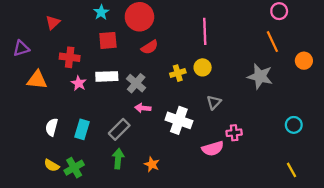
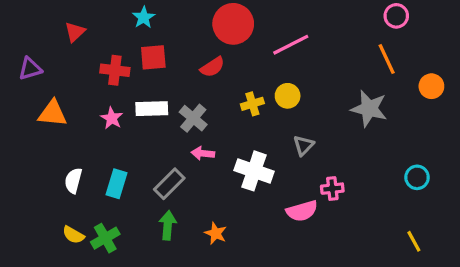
red circle: (139, 17) -> (233, 24), moved
pink line: (205, 31) -> (291, 45), turned 65
red cross: (70, 57) -> (115, 70), moved

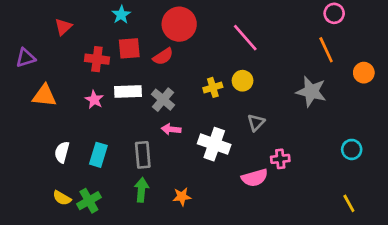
red circle: (233, 24) -> (179, 24), moved
pink line: (291, 45) -> (245, 38), turned 76
red semicircle: (212, 67) -> (163, 56), moved
gray rectangle: (169, 184) -> (143, 155), turned -50
orange star: (216, 233) -> (182, 197), turned -30

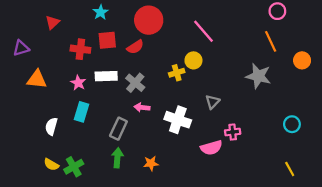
yellow circle: (243, 81) -> (193, 60), moved
cyan rectangle: (98, 155) -> (82, 112), moved
gray rectangle: (143, 155) -> (118, 129), turned 30

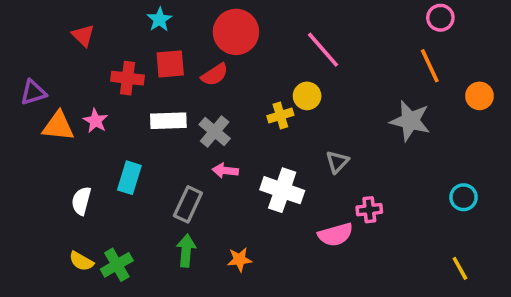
red triangle: (52, 22) -> (83, 35), turned -32
purple triangle: (21, 48) -> (33, 92), moved
pink star: (78, 83) -> (96, 121), moved

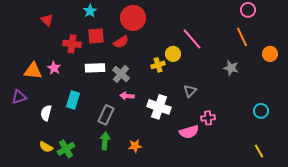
pink line: (323, 50) -> (192, 39), moved
purple triangle: (33, 92) -> (19, 97), moved
gray star: (410, 121) -> (231, 68), size x0.7

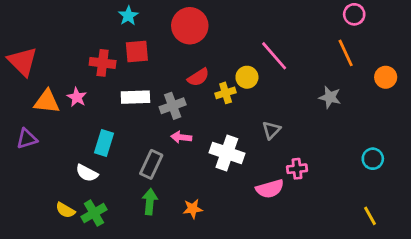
red triangle: (47, 20) -> (22, 61), moved, size x1.6
red semicircle: (121, 42) -> (198, 77), moved
gray cross: (121, 74) -> (173, 106), turned 30
white semicircle: (46, 113) -> (87, 173), moved, turned -77

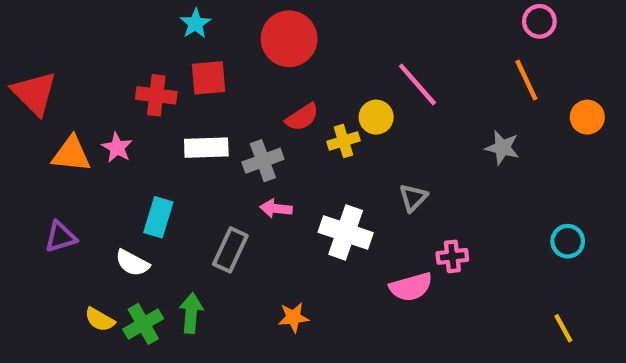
purple triangle: (27, 139) -> (60, 237), moved
green arrow: (150, 202) -> (191, 313), moved

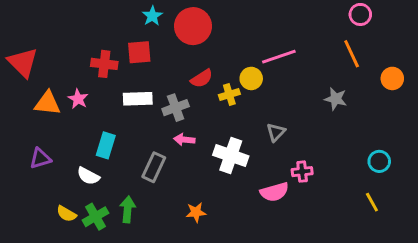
cyan star: (195, 24) -> (152, 16), moved
pink line: (417, 84) -> (279, 57), turned -68
yellow line: (563, 328) -> (372, 202), moved

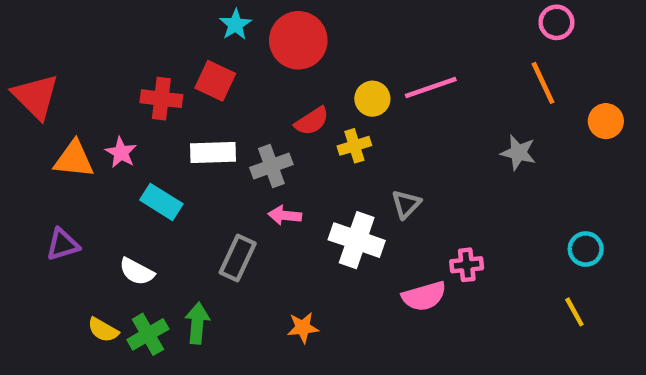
red square: (139, 52) -> (215, 81), turned 30
yellow circle: (251, 78) -> (372, 99), moved
gray triangle: (276, 132) -> (406, 204), moved
cyan rectangle: (106, 145) -> (161, 202), moved, turned -75

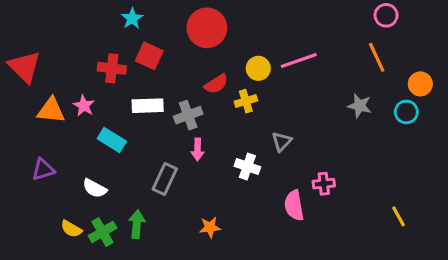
cyan star: (235, 25) -> (132, 18), moved
pink arrow: (285, 215) -> (198, 149), turned -95
white cross: (357, 240) -> (247, 166), size x0.7
cyan circle: (586, 249) -> (406, 112), moved
pink semicircle: (424, 296) -> (294, 205), turned 96

